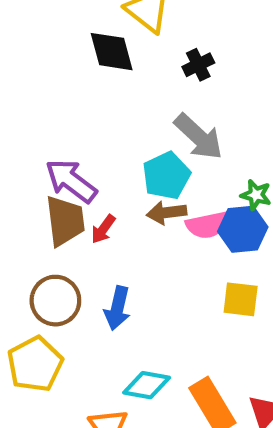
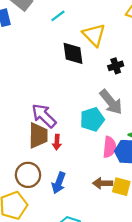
brown arrow: (167, 213) -> (103, 183), moved
pink semicircle: (207, 225) -> (109, 147), turned -80
red arrow: (103, 229) -> (57, 142), turned -40

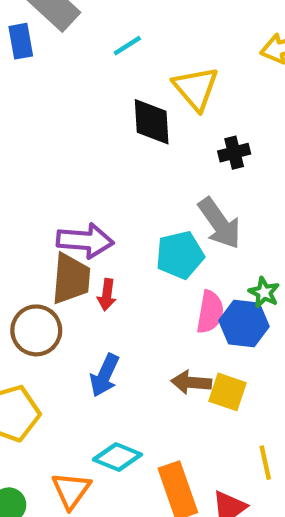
purple arrow: (44, 116) -> (85, 241), turned 136
brown circle: (28, 175) -> (36, 330), moved

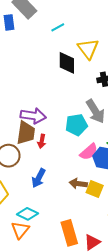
pink semicircle: (210, 312) -> (89, 152), turned 36
cyan diamond: (117, 457) -> (28, 214), moved

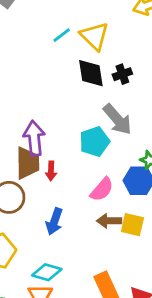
cyan line: (58, 27) -> (62, 35), moved
black diamond: (67, 63) -> (91, 73), moved
purple arrow: (33, 116) -> (34, 138), turned -95
pink semicircle: (89, 152) -> (102, 189), moved

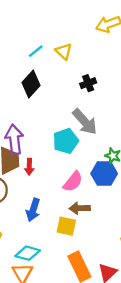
yellow triangle: (95, 36) -> (64, 51), size x0.7
black diamond: (91, 73) -> (31, 84), moved, turned 52
yellow square: (132, 225) -> (66, 226), moved

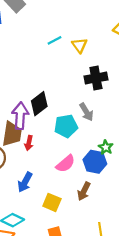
black cross: (88, 83) -> (96, 78), size x1.5
black diamond: (31, 84) -> (39, 104), moved
gray arrow: (85, 122) -> (86, 112), size x0.7
brown arrow: (80, 208) -> (84, 191), moved, turned -72

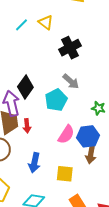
blue hexagon: (95, 162) -> (88, 136), moved

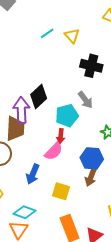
black cross: (70, 48) -> (91, 66), turned 30
red arrow: (27, 126) -> (61, 136), moved
pink semicircle: (66, 134) -> (54, 151), moved

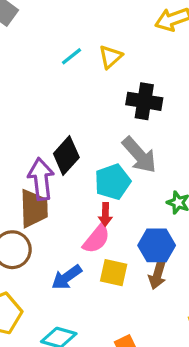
yellow triangle: (72, 36) -> (110, 57), turned 35
gray arrow: (85, 100) -> (139, 155), size x1.4
blue arrow: (33, 174) -> (67, 277), turned 36
yellow square: (61, 191) -> (114, 273), moved

